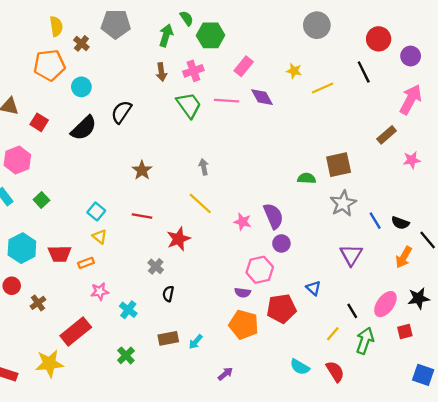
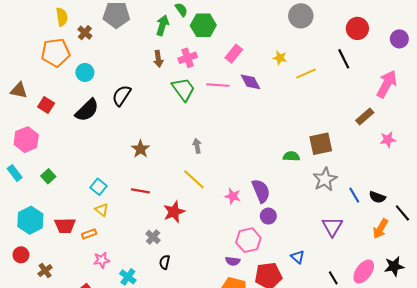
purple circle: (411, 56) -> (399, 39), moved

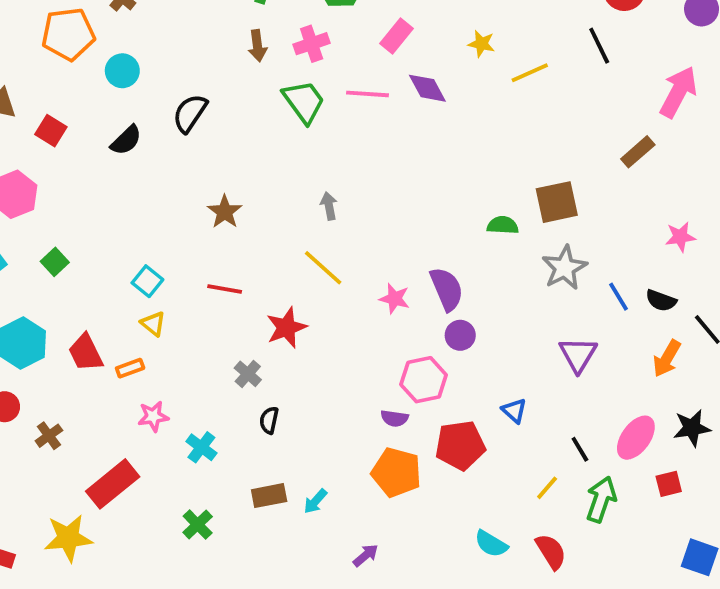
black semicircle: (87, 110) -> (126, 140), size x0.7
pink star: (388, 140) -> (680, 237), moved
red trapezoid: (65, 225) -> (86, 353), turned 65

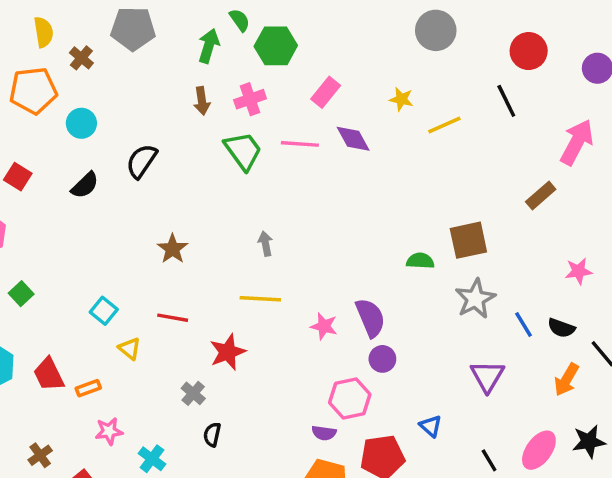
yellow line: (323, 268) -> (260, 299), turned -39
yellow triangle: (153, 324) -> (130, 349), moved
brown cross: (49, 436) -> (40, 455), moved

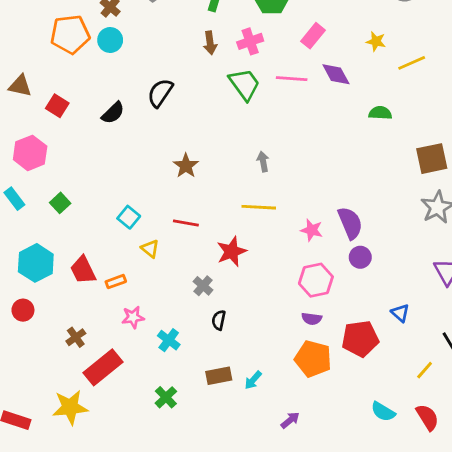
cyan circle: (81, 123) -> (110, 40), moved
green semicircle: (420, 261) -> (380, 113), moved
pink hexagon: (350, 398) -> (316, 280), moved

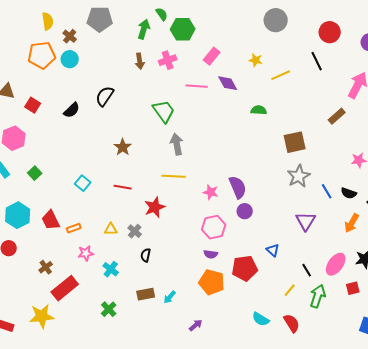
green trapezoid: (244, 84) -> (164, 111), moved
gray arrow: (263, 161) -> (177, 144), size x1.5
yellow triangle: (150, 249) -> (111, 229), moved, turned -40

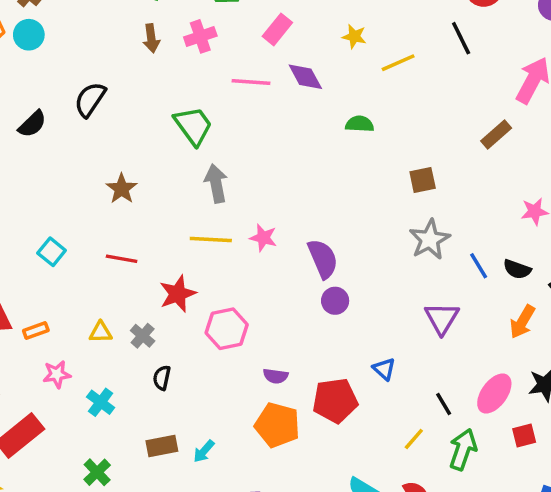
brown square: (295, 142) -> (423, 180), size x0.7
pink star: (211, 192) -> (263, 238), moved
pink hexagon: (214, 227) -> (227, 329), moved

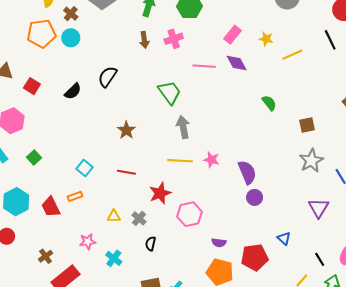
pink rectangle: (277, 29) -> (232, 35), moved
green semicircle: (360, 124) -> (269, 103), moved, turned 49
orange rectangle: (36, 330) -> (75, 196), moved

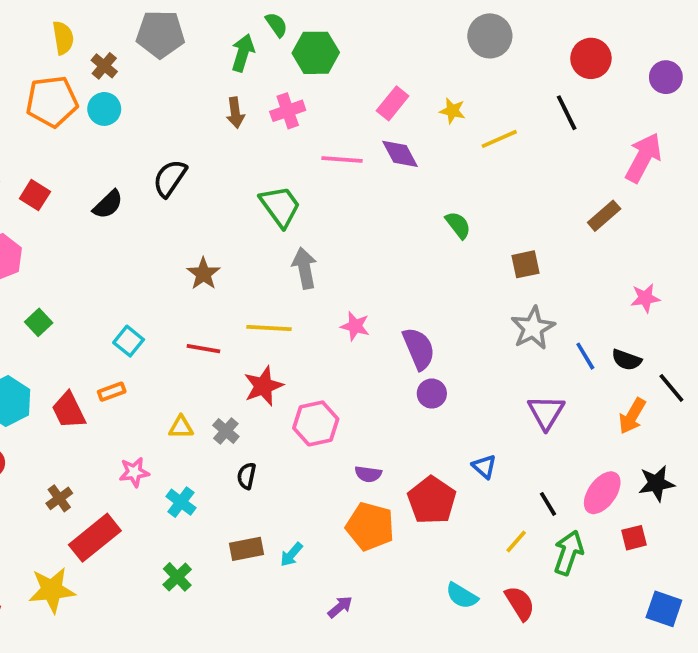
yellow line: (180, 161) -> (269, 328), moved
red pentagon: (255, 257) -> (432, 500), turned -30

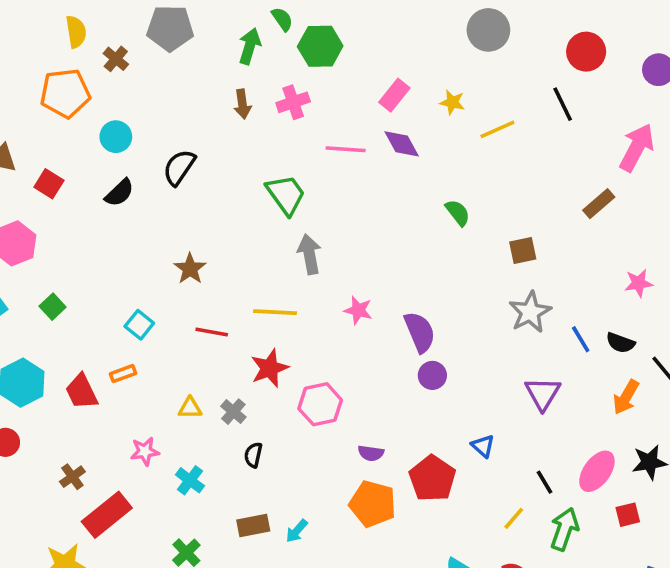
cyan circle: (104, 109) -> (116, 137), moved
brown star: (203, 274) -> (190, 269), moved

